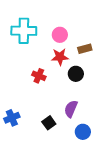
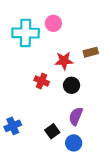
pink circle: (60, 35) -> (53, 23), moved
black circle: (76, 74) -> (72, 85), moved
blue circle: (83, 132) -> (74, 143), moved

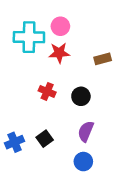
red star: (64, 61) -> (59, 53), moved
black square: (52, 131) -> (45, 139), moved

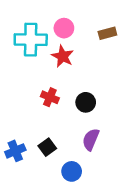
red star: (59, 53) -> (63, 56), turned 30
brown rectangle: (103, 59) -> (107, 33), moved
blue circle: (83, 162) -> (72, 171), moved

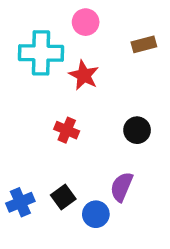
pink circle: (64, 28) -> (86, 22), moved
black circle: (86, 102) -> (137, 130), moved
blue circle: (72, 171) -> (96, 214), moved

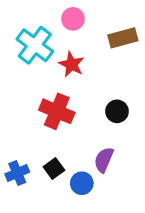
brown rectangle: (144, 44) -> (123, 38), size x1.4
cyan cross: (41, 53) -> (35, 45), turned 36
red cross: (67, 130) -> (57, 111), size x1.6

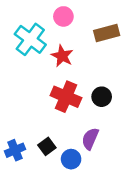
red cross: (57, 111) -> (66, 97), moved

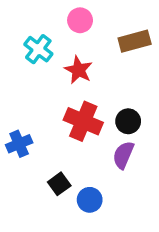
cyan cross: (30, 39) -> (38, 49), size x0.7
purple semicircle: (90, 139) -> (123, 155), moved
blue cross: (15, 150) -> (19, 144), moved

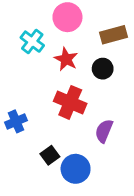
pink circle: (80, 20) -> (67, 17), size x1.4
black circle: (128, 121) -> (103, 69), moved
blue circle: (90, 200) -> (76, 169), size x1.4

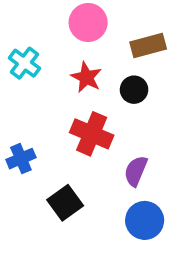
cyan cross: (32, 42) -> (24, 63), moved
black square: (50, 155) -> (65, 203), size x1.4
blue circle: (76, 169) -> (145, 220), moved

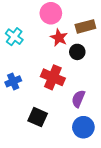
red star: (86, 77) -> (59, 38), moved
blue cross: (21, 159) -> (13, 81), moved
black square: (65, 203) -> (38, 117), turned -30

